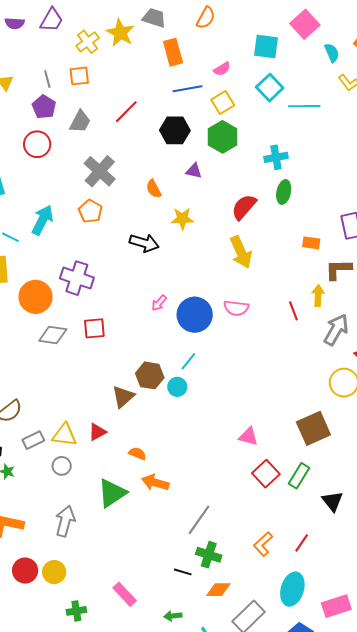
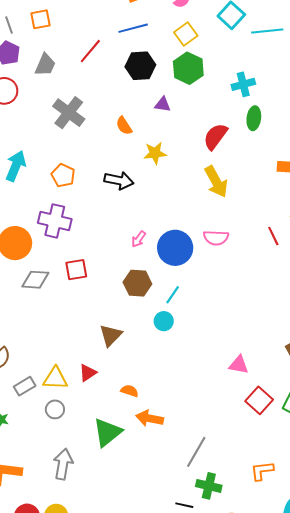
blue line: (188, 89) -> (133, 28), moved
orange pentagon: (90, 211) -> (63, 175), moved
brown hexagon: (150, 375) -> (137, 283), moved
orange L-shape: (263, 544) -> (262, 471), turned 40

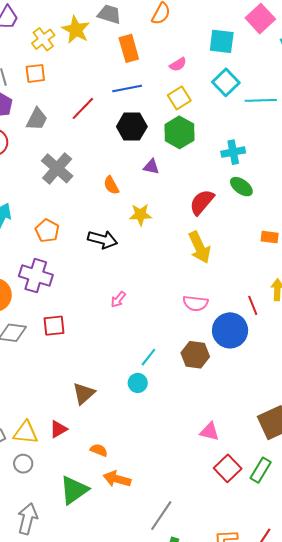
green ellipse: (254, 118) -> (241, 187), turned -65
blue circle: (175, 248) -> (230, 330), moved
brown hexagon: (137, 283) -> (195, 355), moved

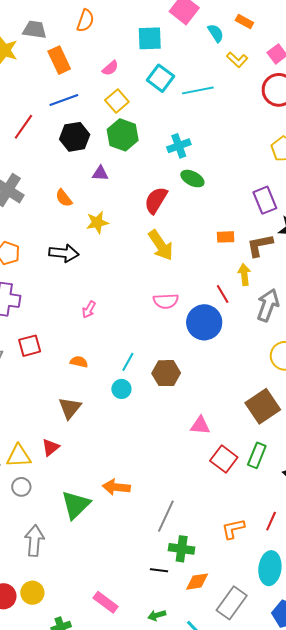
orange rectangle: (270, 237) -> (226, 237), moved
brown hexagon: (195, 355) -> (166, 373), moved
orange semicircle: (99, 450) -> (79, 362), moved

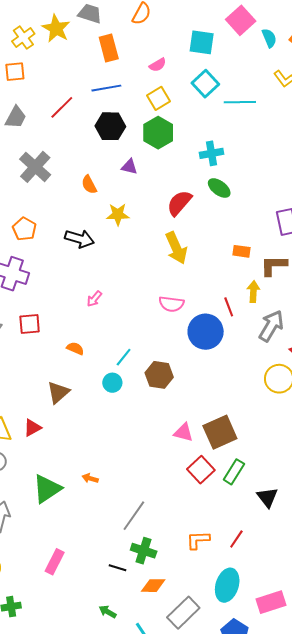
cyan semicircle: (216, 33) -> (269, 38), moved
brown square: (263, 406) -> (220, 432), moved
orange arrow: (116, 487) -> (90, 478), size x0.6
pink rectangle: (106, 602) -> (55, 562), moved, turned 70
green arrow: (157, 615) -> (107, 612), turned 36

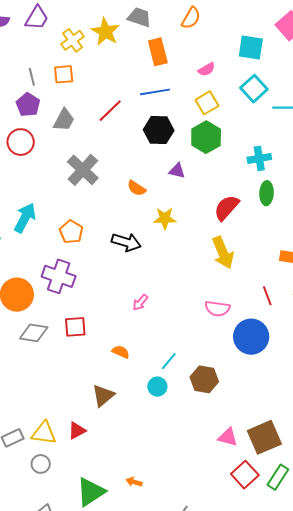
orange semicircle: (89, 185) -> (137, 188), turned -30
green ellipse: (219, 188) -> (267, 193), turned 55
red line: (229, 307) -> (267, 296), moved

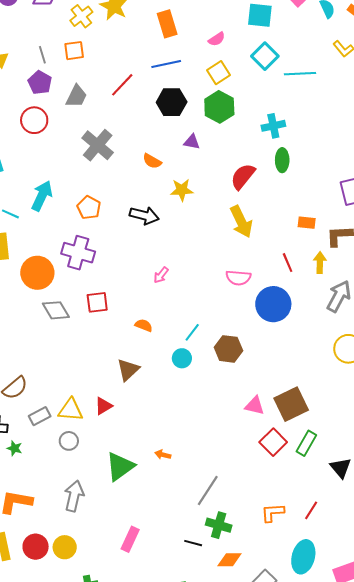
gray diamond: (34, 333) -> (56, 310), turned 52

